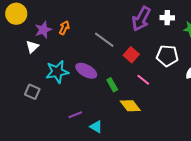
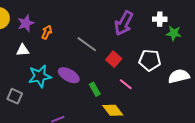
white cross: (167, 18) -> (160, 19), moved
purple star: (43, 30) -> (26, 23), moved
white triangle: (32, 47) -> (23, 50), moved, turned 40

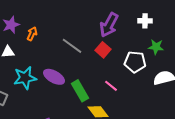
green star: (174, 33) -> (156, 47), moved
red square: (114, 59) -> (103, 50), moved
green rectangle: (95, 89) -> (80, 91), size x1.5

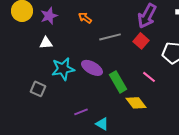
orange arrow: (32, 34) -> (85, 18), moved, turned -80
gray line: (72, 46) -> (110, 37), turned -50

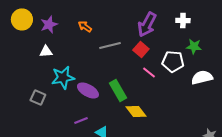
purple ellipse: (92, 68) -> (88, 90), moved
pink line: (149, 77) -> (149, 72), moved

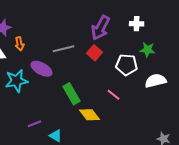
orange arrow: (85, 26) -> (20, 44), moved, turned -136
pink line: (149, 72) -> (114, 95), moved
purple ellipse: (88, 90) -> (42, 69), moved

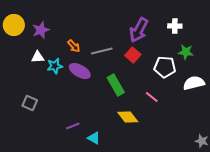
orange arrow: (20, 44) -> (74, 46), moved, turned -32
cyan star: (17, 81) -> (55, 66), moved, size x0.7
green rectangle: (72, 94) -> (116, 85), moved

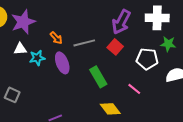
white cross: (175, 26) -> (157, 18), size x1.6
purple star: (41, 30) -> (23, 22), size x1.4
purple ellipse: (80, 71) -> (62, 63), turned 40

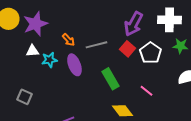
white pentagon: (147, 59) -> (150, 53), moved, turned 30

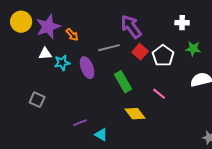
white cross: (169, 20) -> (182, 23), size x0.6
purple arrow: (133, 24) -> (131, 27), moved, turned 115
orange arrow: (68, 40) -> (72, 35), moved

